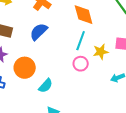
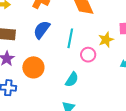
cyan line: (81, 41) -> (70, 38), moved
cyan semicircle: (46, 86) -> (72, 80), moved

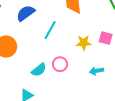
pink circle: (88, 55) -> (60, 64), moved

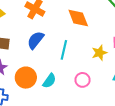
cyan semicircle: (39, 70) -> (49, 81), moved

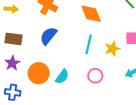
cyan line: (64, 50) -> (89, 44), moved

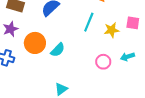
pink circle: (95, 76) -> (103, 62), moved

